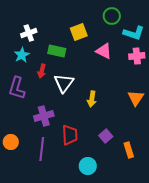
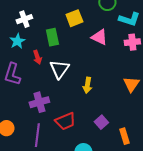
green rectangle: (57, 51) -> (52, 37), turned 66
red arrow: (42, 71) -> (37, 57), turned -32
red trapezoid: (70, 135) -> (65, 121), turned 70

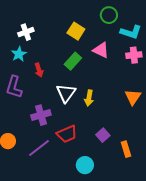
yellow square: (74, 18) -> (76, 31), turned -36
green rectangle: (52, 37) -> (73, 61), moved, turned 54
white triangle: (59, 69) -> (66, 93), moved
purple line: (37, 135) -> (39, 148), turned 45

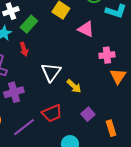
pink cross: (134, 55) -> (107, 55), moved
green rectangle: (73, 61) -> (29, 24), moved
yellow arrow: (89, 98) -> (74, 86), moved, turned -56
purple cross: (41, 115) -> (14, 92), moved

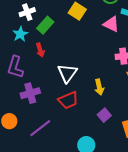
pink triangle: (86, 29) -> (111, 24), moved
yellow arrow: (74, 86) -> (99, 87), moved, turned 35
red trapezoid: (52, 113) -> (68, 100), moved

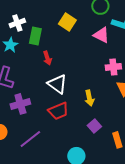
green rectangle: (45, 25) -> (35, 36), turned -30
red arrow: (40, 50) -> (47, 58), moved
white triangle: (67, 73) -> (57, 84), turned -30

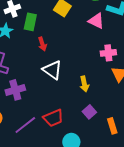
red trapezoid: (58, 111) -> (53, 118), moved

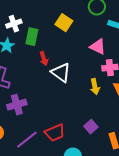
pink triangle: (96, 21) -> (98, 47), moved
white triangle: (52, 70) -> (61, 73), moved
yellow arrow: (84, 84) -> (95, 87), moved

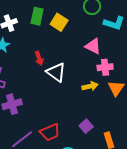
green rectangle: (32, 37) -> (37, 16), moved
yellow arrow: (95, 87) -> (90, 86), turned -91

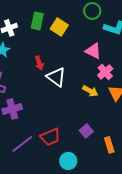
pink cross: (105, 67) -> (105, 72), turned -35
yellow arrow: (90, 86) -> (90, 91), turned 42

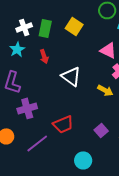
green rectangle: (37, 21) -> (45, 28), moved
red arrow: (39, 63) -> (44, 56), moved
red trapezoid: (50, 137) -> (63, 124), moved

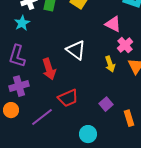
red arrow: (44, 56) -> (49, 69), moved, size x1.5
yellow arrow: (105, 90) -> (110, 64), turned 42
purple cross: (27, 108) -> (19, 86), moved

